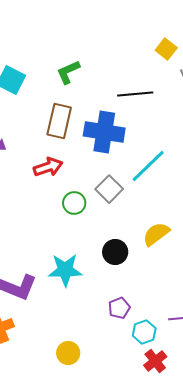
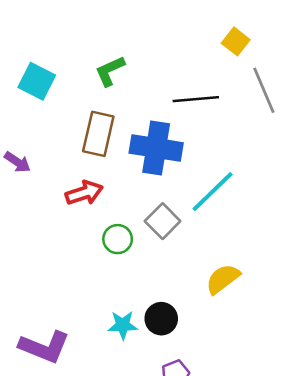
black circle: (115, 252) -> (161, 319), moved
cyan star: (65, 270) -> (123, 325), moved, size x0.7

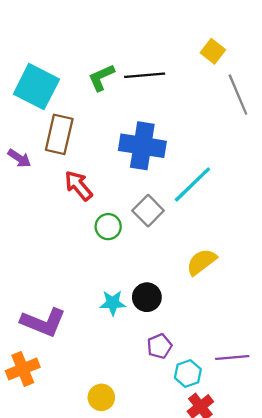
cyan square: (37, 81) -> (36, 87), size x1.4
black line: (196, 99) -> (145, 75), moved
brown rectangle: (98, 134) -> (59, 134), moved
red arrow: (84, 193) -> (79, 186), turned -112

